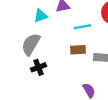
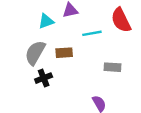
brown rectangle: (78, 50) -> (64, 53), moved

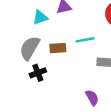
cyan line: (92, 33) -> (85, 40), moved

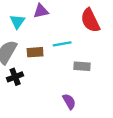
cyan triangle: (40, 17) -> (17, 22), turned -35

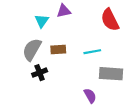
cyan line: (62, 44) -> (92, 52), moved
gray rectangle: (82, 66) -> (111, 74), moved, size x1.5

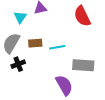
cyan line: (92, 52) -> (57, 47), moved
purple semicircle: (90, 96) -> (64, 85), size x1.5

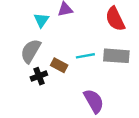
brown rectangle: (35, 43) -> (59, 65), moved, turned 32
gray rectangle: (83, 65) -> (116, 56), moved

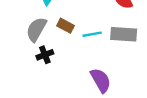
brown rectangle: (59, 65) -> (65, 26), moved

